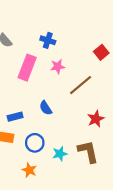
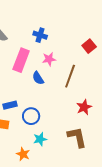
brown line: (81, 85) -> (70, 76), turned -30
blue semicircle: (46, 108) -> (38, 78), moved
blue circle: (35, 143) -> (31, 116), moved
cyan star: (60, 154) -> (40, 139), moved

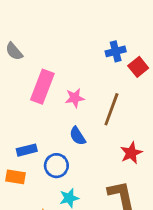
blue cross: (40, 35) -> (116, 51), moved, turned -32
pink star: (49, 59) -> (75, 98), moved
blue semicircle: (38, 78) -> (78, 136), moved

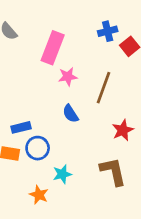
pink rectangle: (42, 87) -> (53, 48), moved
blue circle: (56, 166) -> (38, 148), moved

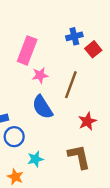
blue semicircle: (71, 114) -> (42, 107), size x1.5

